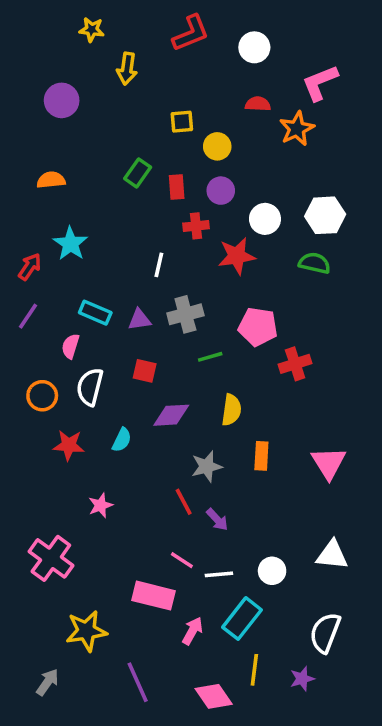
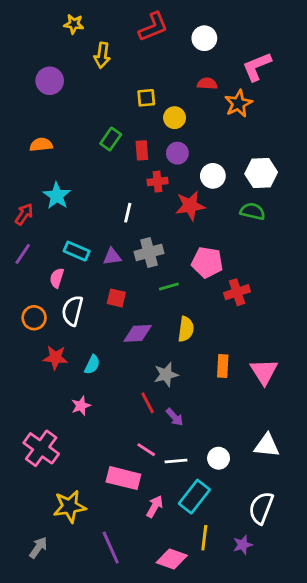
cyan semicircle: (122, 440) -> (92, 365), moved
orange rectangle: (261, 456) -> (223, 366), moved
pink diamond: (214, 696) -> (172, 559), turned -36

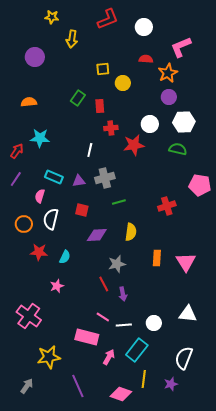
purple circle: (177, 153) -> (169, 97), moved
cyan star: (57, 196) -> (40, 138), turned -30
pink pentagon: (207, 262) -> (200, 185), moved
purple arrow: (175, 417) -> (123, 294), turned 32

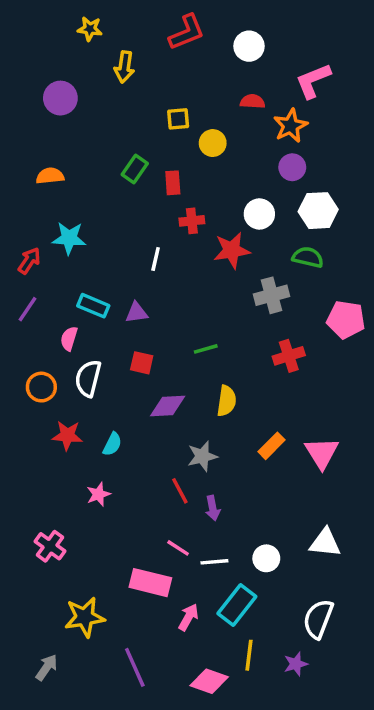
gray cross: (105, 178) -> (271, 295), moved
orange rectangle: (157, 258) -> (271, 446), turned 42
pink cross: (29, 316) -> (50, 546), size x0.7

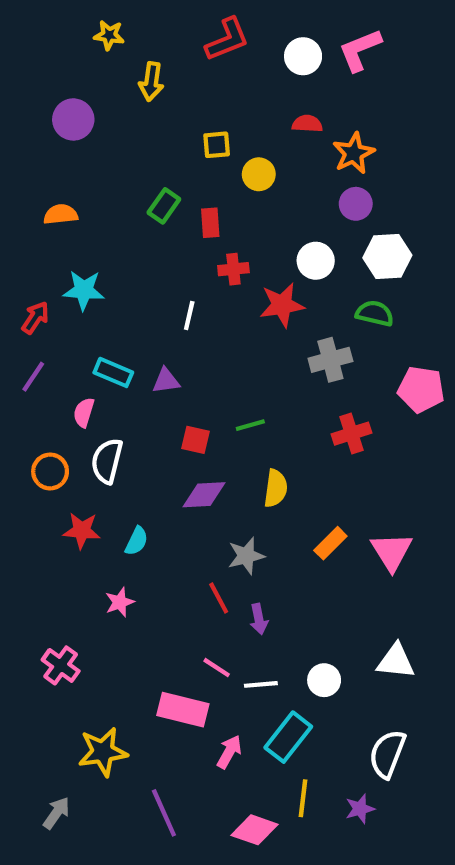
pink L-shape: (313, 81) -> (360, 50), moved
red square: (142, 363) -> (196, 440), moved

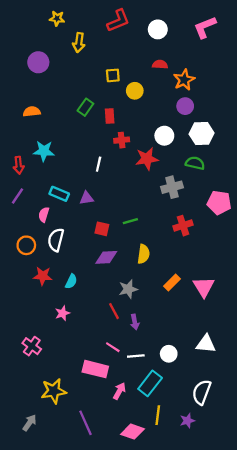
pink L-shape: (360, 50) -> (205, 27), moved
red arrow: (35, 318) -> (19, 165), turned 140

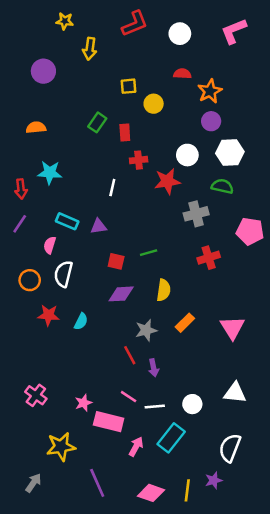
orange rectangle: (172, 283) -> (185, 323), moved
pink star: (62, 313) -> (83, 403), moved
yellow line: (158, 415) -> (187, 490), moved

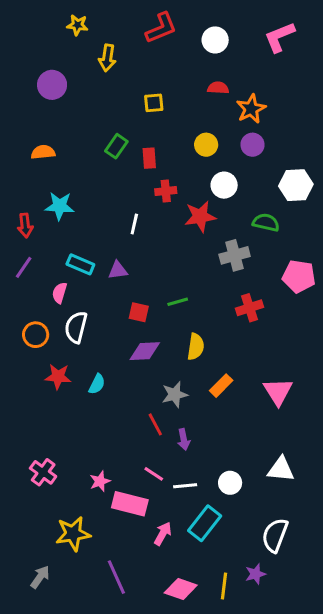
yellow circle: (154, 104) -> (206, 145), moved
white hexagon: (230, 153) -> (296, 185), moved

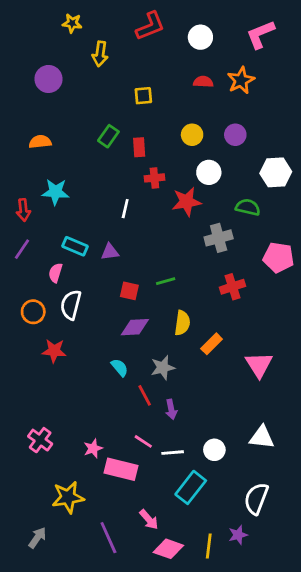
orange star: (251, 109) -> (241, 80), moved
cyan semicircle: (97, 384) -> (120, 368), moved, turned -66
orange rectangle: (221, 386) -> (212, 344), moved
pink arrow: (163, 534) -> (149, 520), moved, turned 110

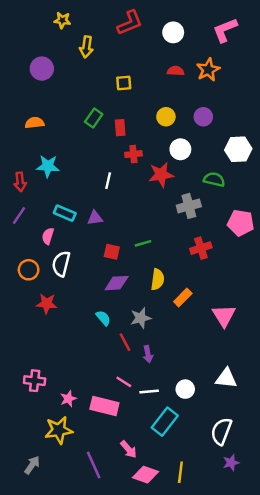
pink cross: (40, 440) -> (35, 381), turned -30
pink star: (93, 448) -> (68, 399), moved
purple star: (238, 535) -> (231, 463), moved

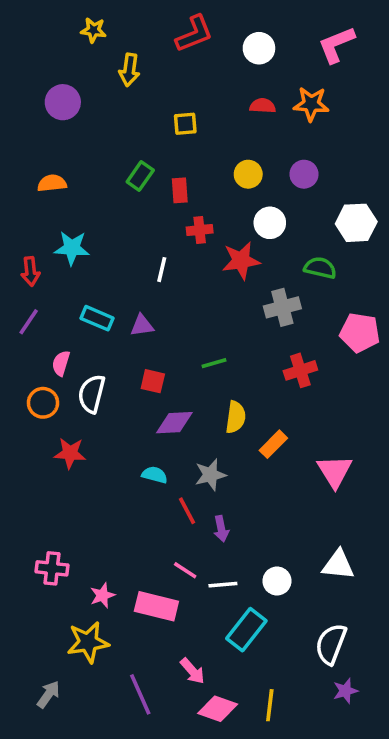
orange star: (208, 70) -> (311, 104), turned 30
pink semicircle: (48, 236) -> (61, 363), moved
red square: (112, 252) -> (153, 381), moved
cyan semicircle: (103, 318) -> (155, 475), turned -35

